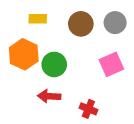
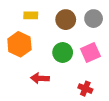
green circle: (54, 64) -> (63, 52), moved
red cross: (88, 109) -> (85, 89), moved

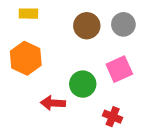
yellow rectangle: (31, 15) -> (28, 14), moved
green circle: (63, 52) -> (83, 84), moved

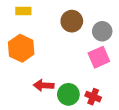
gray circle: (123, 24) -> (102, 31), moved
green circle: (83, 84) -> (68, 94), moved

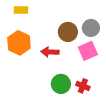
brown circle: (72, 21) -> (68, 32), moved
red arrow: (44, 85) -> (50, 52), moved

